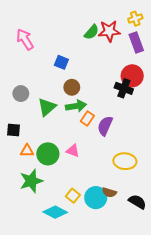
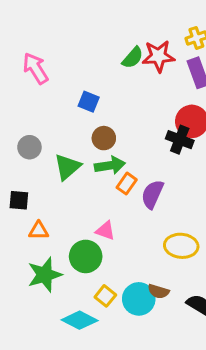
green circle: (48, 154) -> (86, 256), moved

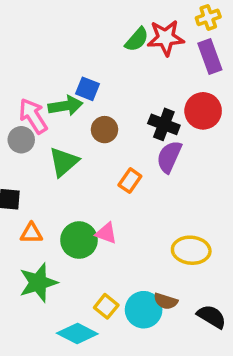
pink arrow: (36, 68) -> (33, 116), moved
black cross: (180, 140) -> (164, 124), moved
green arrow: (110, 165) -> (65, 106), moved
purple semicircle: (152, 194) -> (169, 157), moved
green circle: (86, 256) -> (79, 240), moved

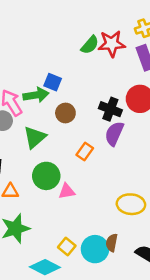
pink triangle: (106, 233) -> (67, 191), turned -30
green circle: (79, 240) -> (46, 176), moved
brown semicircle: (166, 301) -> (112, 243), turned 84

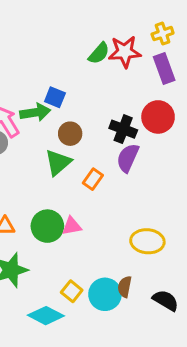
green triangle: (35, 137) -> (58, 162), moved
green circle: (46, 176) -> (47, 226), moved

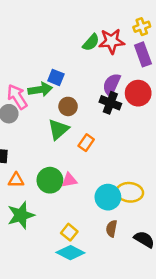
purple semicircle: (128, 158) -> (112, 85), moved
cyan circle: (105, 294) -> (108, 197), moved
cyan diamond: (46, 316) -> (70, 253), moved

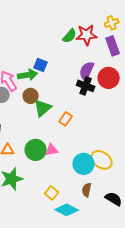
brown circle: (68, 106) -> (31, 96), moved
yellow ellipse: (130, 192) -> (102, 160), turned 30
cyan diamond: (70, 253) -> (67, 210), moved

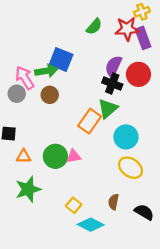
red star: (87, 35) -> (127, 29), moved
blue square: (41, 65) -> (61, 60), size x1.5
green triangle: (43, 108) -> (108, 108), moved
orange rectangle: (66, 119) -> (90, 121), size x1.5
cyan circle: (84, 164) -> (126, 137), moved

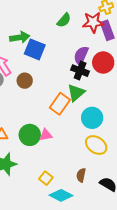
green arrow: (46, 71) -> (20, 37), moved

